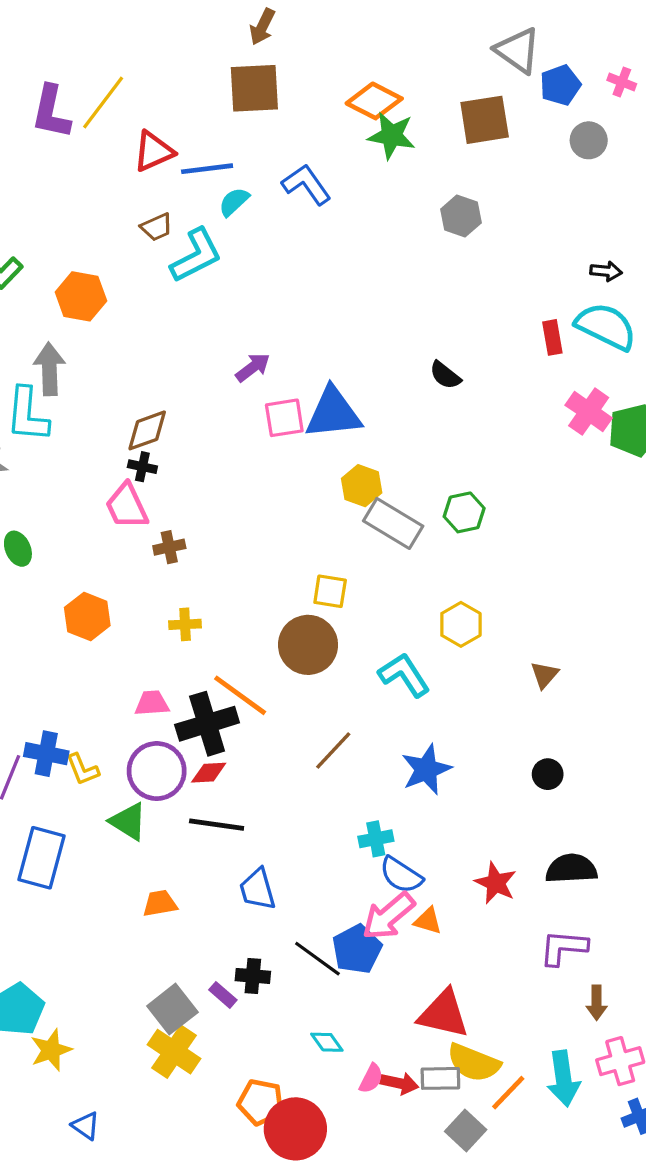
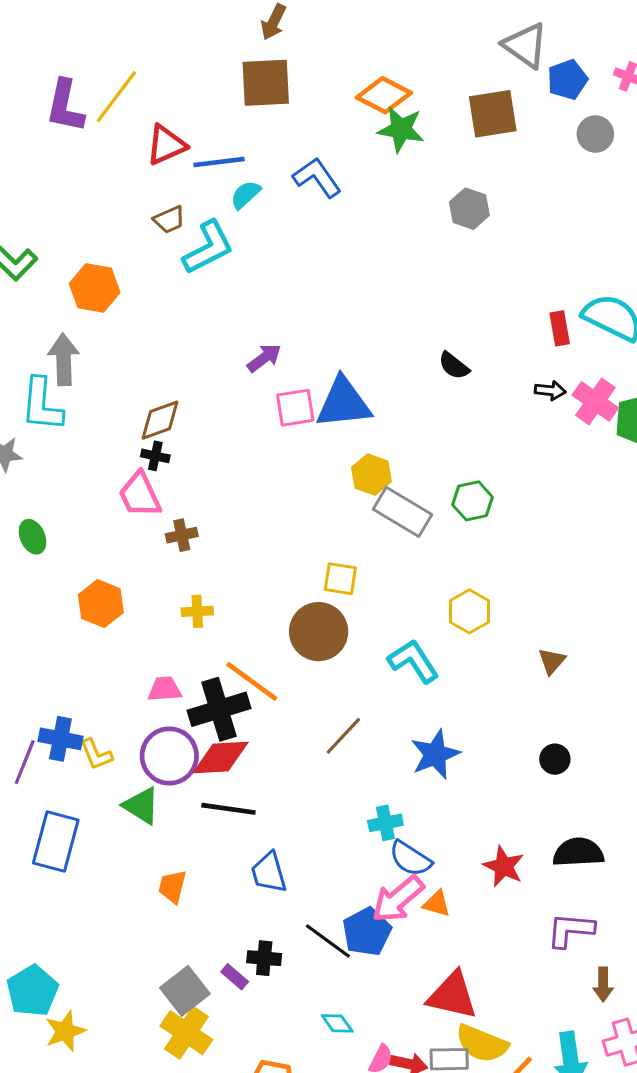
black arrow: (606, 271) -> (550, 391), moved
red diamond: (209, 773) -> (221, 758), size x1.6
orange trapezoid: (160, 903) -> (172, 887), turned -66

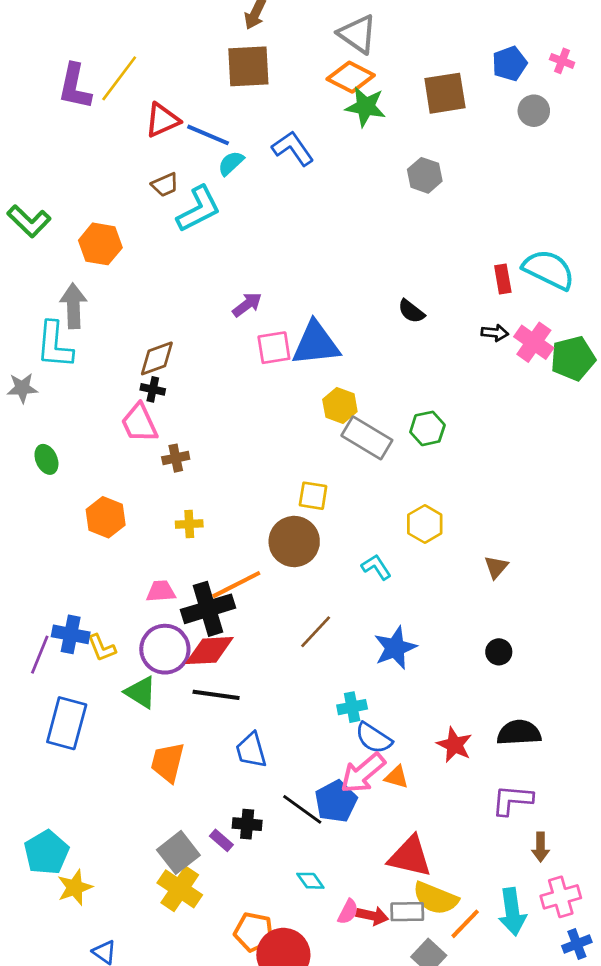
gray triangle: (525, 45) -> (357, 34), moved
blue line: (219, 162) -> (208, 135), turned 30
cyan L-shape: (413, 661) -> (376, 567), size x0.7
orange line: (252, 681) -> (236, 585), turned -63
orange trapezoid: (172, 887) -> (168, 762), size x1.4

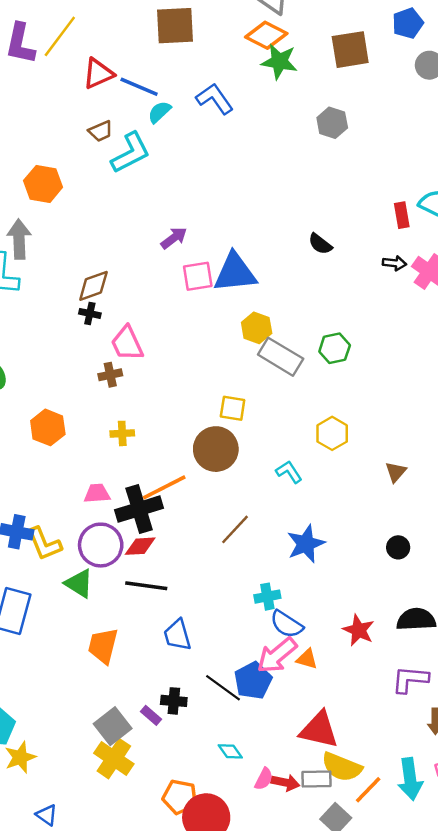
pink trapezoid: (139, 423) -> (127, 343), moved
yellow L-shape: (102, 648) -> (44, 544), size x1.4
red diamond: (209, 651) -> (140, 546), size x0.7

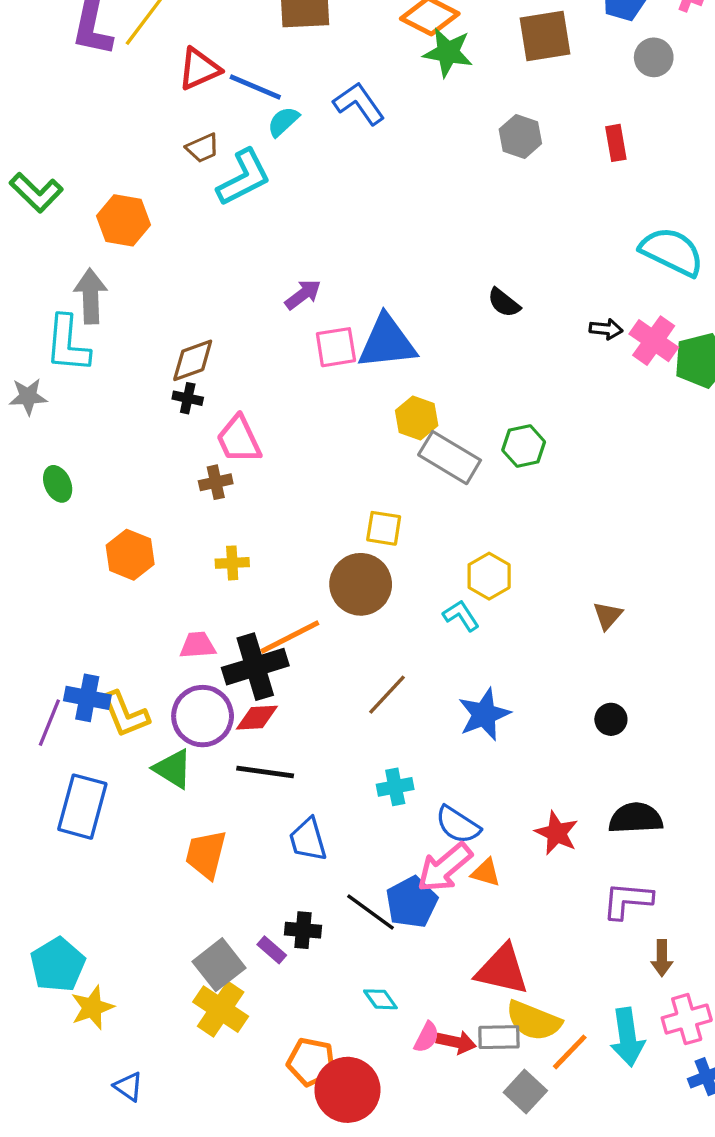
red rectangle: (402, 215) -> (616, 143), moved
yellow hexagon: (332, 433) -> (489, 576), moved
cyan cross: (267, 597) -> (395, 787), moved

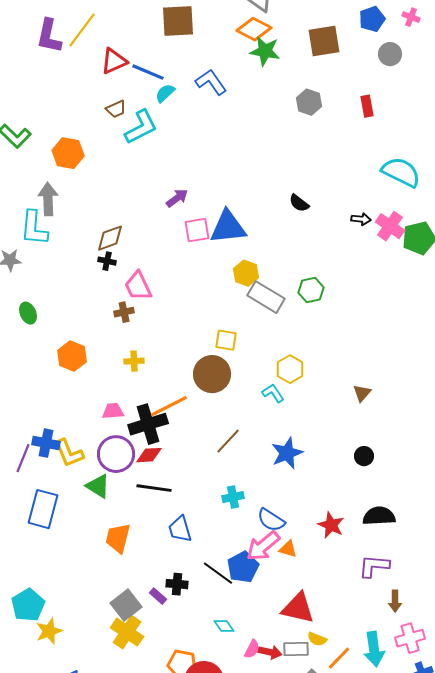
yellow semicircle: (534, 1021) -> (317, 639), size x0.6

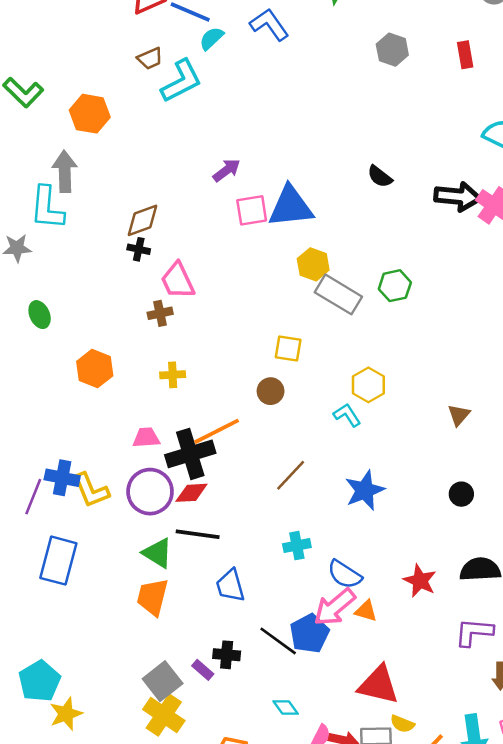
black arrow: (361, 219) -> (458, 197), size x1.8
brown circle: (212, 374) -> (271, 391), size x0.6
green triangle: (98, 486) -> (158, 553), moved

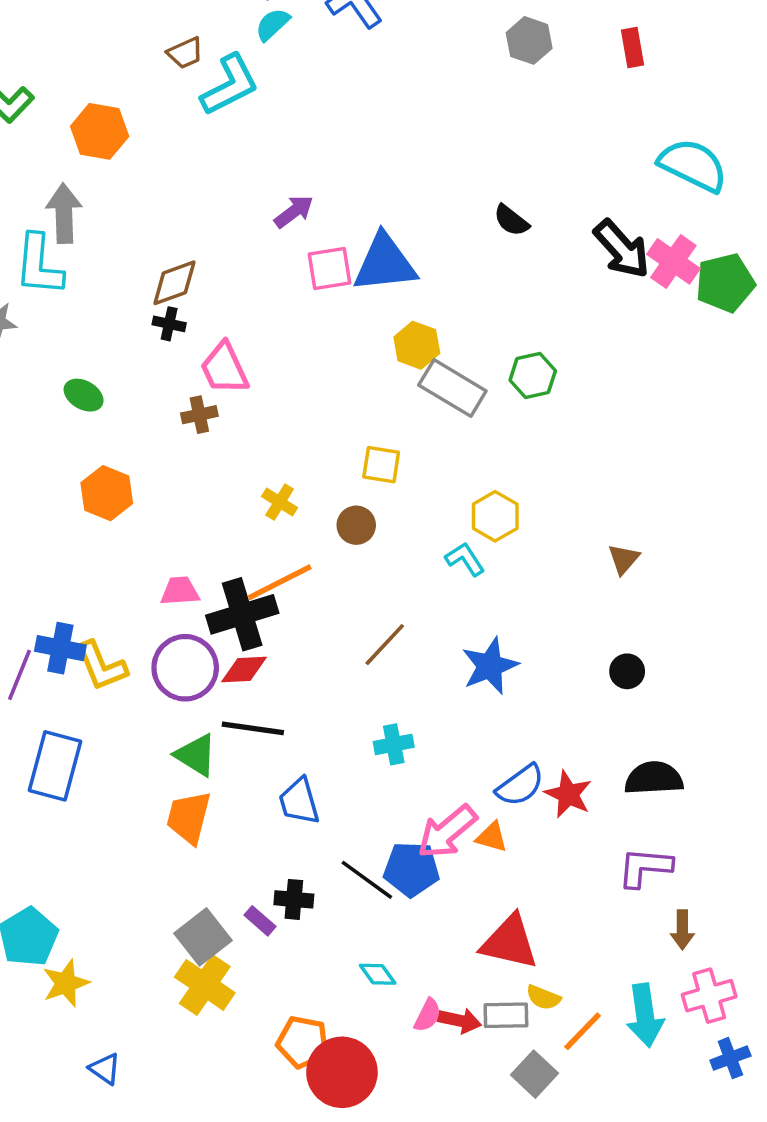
black arrow: (458, 197) -> (622, 249), turned 42
green ellipse: (40, 315) -> (84, 395), moved, turned -36
yellow cross: (173, 375) -> (280, 502), moved, turned 35
blue semicircle: (345, 574) -> (520, 785), moved, turned -69
blue pentagon: (309, 633) -> (411, 869), turned 30

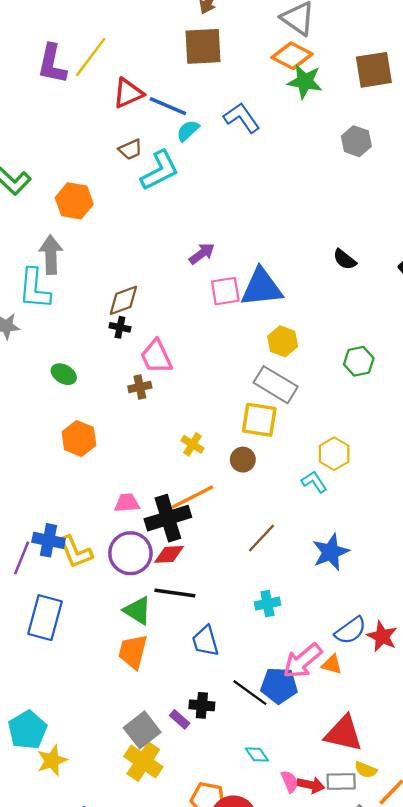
gray rectangle: (452, 388) -> (276, 385), moved
yellow square: (381, 465) -> (259, 420), size x1.4
pink semicircle: (428, 1015) -> (290, 781), turned -50

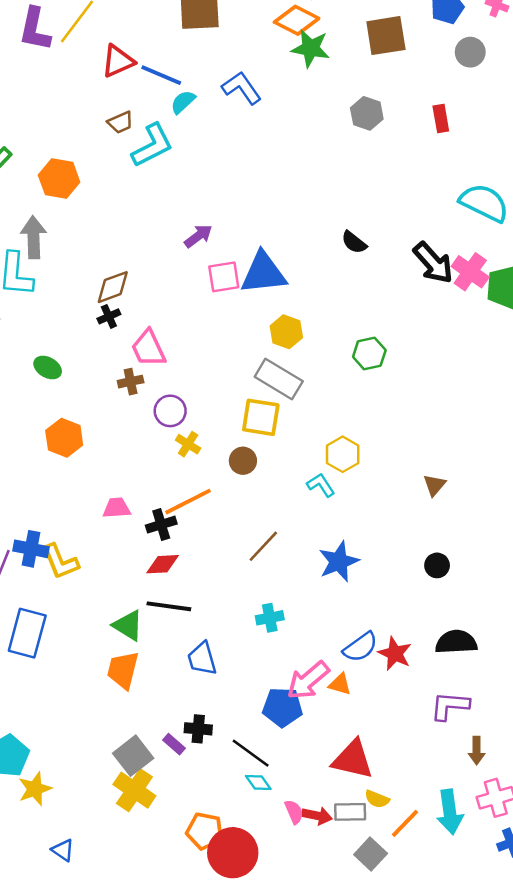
black cross: (120, 327) -> (109, 316), turned -36
black cross: (168, 518) -> (161, 525), size x0.6
purple circle: (130, 553) -> (170, 411), moved, size x0.7
black line: (250, 693) -> (251, 753), moved

